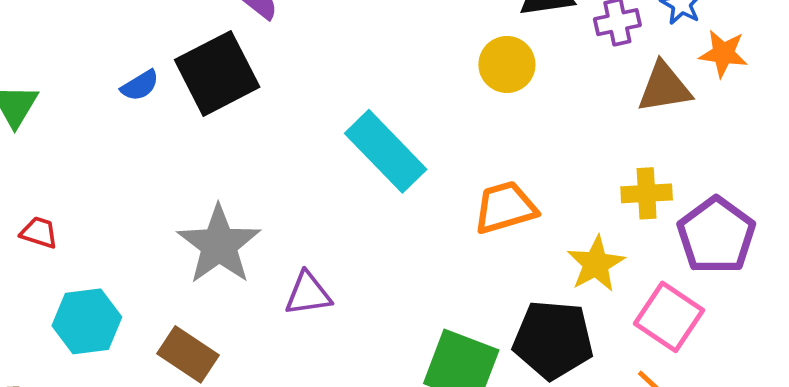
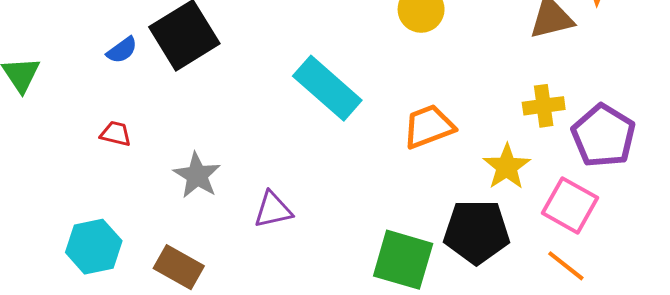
red trapezoid: (39, 233) -> (116, 134), moved
gray star: (219, 245) -> (197, 175), size x0.7

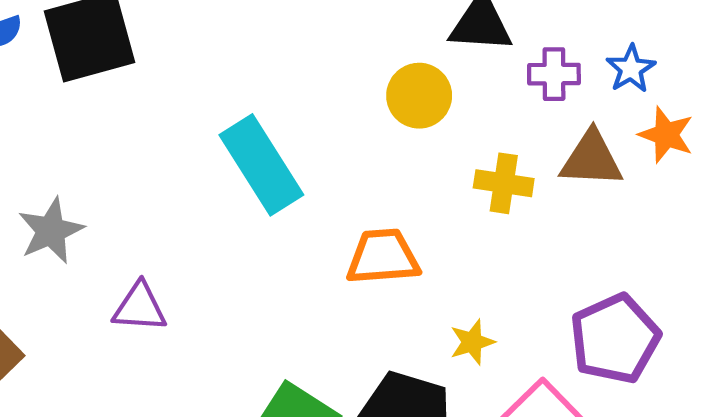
yellow cross: (544, 106) -> (504, 183), moved
yellow star: (507, 167) -> (472, 342), size x0.7

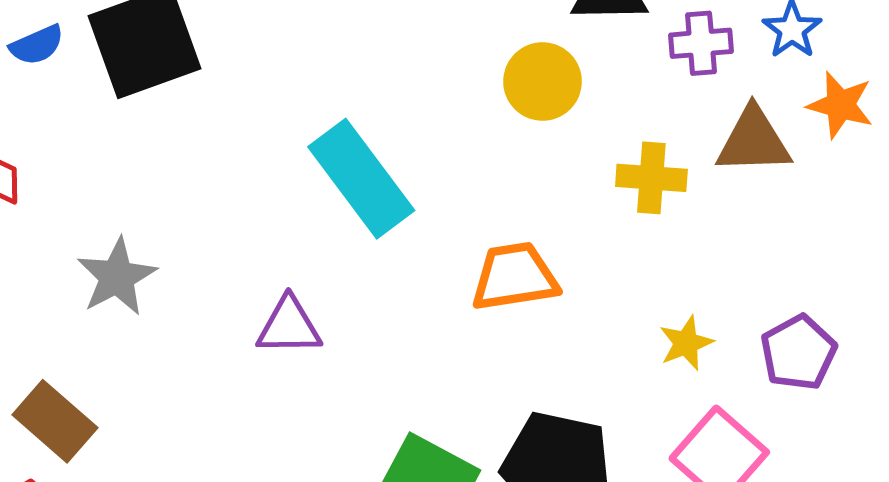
purple triangle: (140, 307) -> (289, 326), moved
purple pentagon: (615, 339) -> (798, 353), size x0.7
yellow star: (472, 342) -> (686, 343), moved

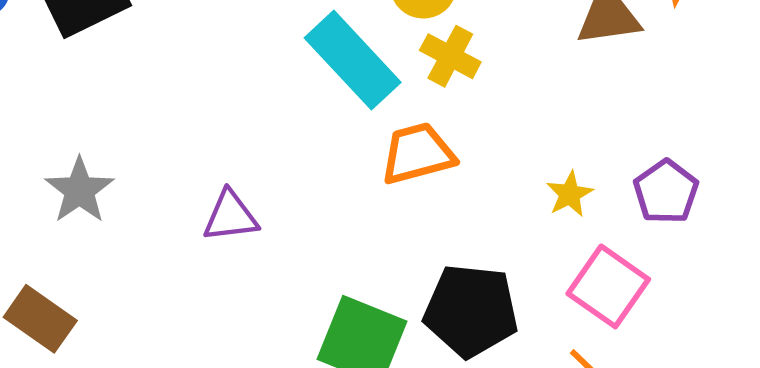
yellow cross: (651, 178) -> (450, 56), moved, turned 30
cyan rectangle: (361, 179) -> (353, 60), moved

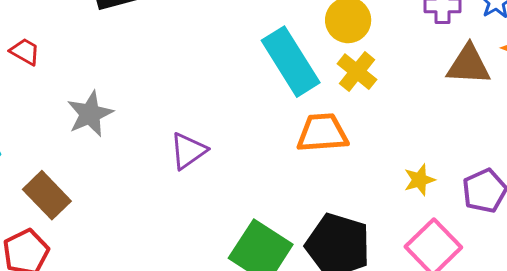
purple triangle: (230, 216) -> (188, 151), turned -39

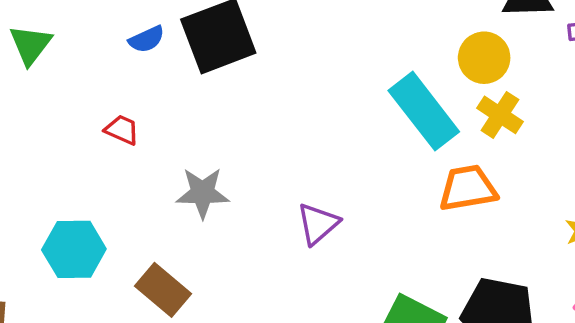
gray star: (90, 114) -> (203, 193), turned 30

